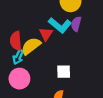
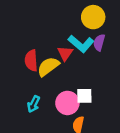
cyan arrow: (18, 57) -> (34, 104), moved
pink circle: (19, 79) -> (67, 103), moved

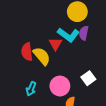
yellow semicircle: (48, 67) -> (42, 56), turned 90
white square: (84, 96) -> (88, 78), moved, turned -32

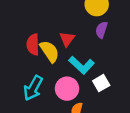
cyan L-shape: (68, 35) -> (82, 65), moved
cyan arrow: (31, 89) -> (33, 88), size x1.5

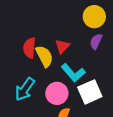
white square: (101, 83) -> (90, 92), size x1.5

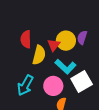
yellow circle: (94, 17) -> (66, 41), moved
red semicircle: (29, 48) -> (26, 39), moved
yellow semicircle: (44, 56) -> (39, 55), turned 48

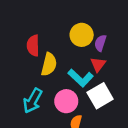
yellow circle: (66, 41) -> (82, 35), moved
red triangle: (54, 45) -> (98, 64), moved

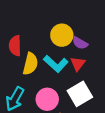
purple semicircle: (100, 43) -> (80, 43), turned -77
cyan L-shape: (81, 78) -> (56, 64), moved

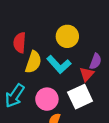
purple semicircle: (80, 43) -> (95, 61), moved, turned -105
red triangle: (78, 64) -> (87, 74), moved

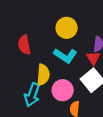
yellow semicircle: (33, 62) -> (43, 75), moved

